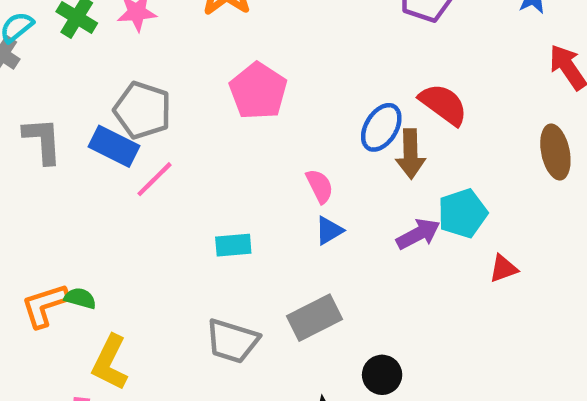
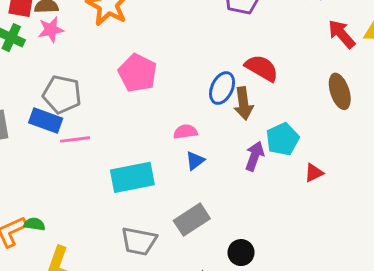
pink line: (155, 179) -> (75, 139), turned 44
pink semicircle: (320, 186) -> (185, 132), turned -65
purple arrow: (418, 234) -> (255, 156), turned -36
cyan rectangle: (233, 245) -> (132, 177), size x1.8

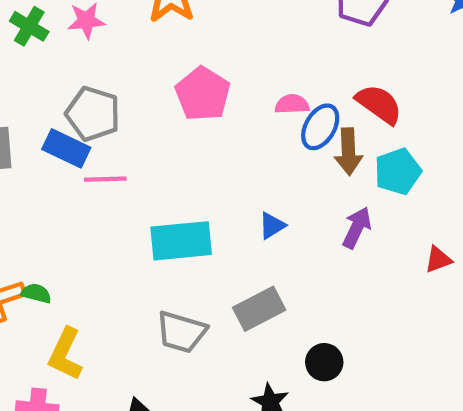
pink semicircle: (185, 132) -> (292, 104), moved
cyan pentagon: (283, 139) -> (398, 171), moved

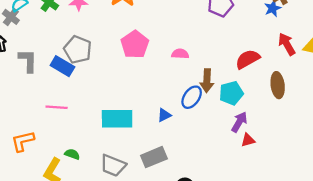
red semicircle: (379, 104) -> (248, 59), moved, turned -70
blue ellipse: (320, 127) -> (192, 97), moved
pink line: (105, 179) -> (57, 107), moved
purple arrow: (357, 228) -> (239, 122), moved
green semicircle: (36, 293) -> (72, 154), moved

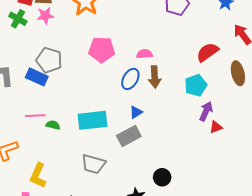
pink pentagon: (135, 44) -> (102, 50), turned -30
brown arrow: (207, 81) -> (155, 77), moved
blue ellipse: (192, 97) -> (130, 79), moved
green semicircle: (72, 154) -> (53, 125), moved
gray rectangle: (154, 157) -> (129, 136), moved

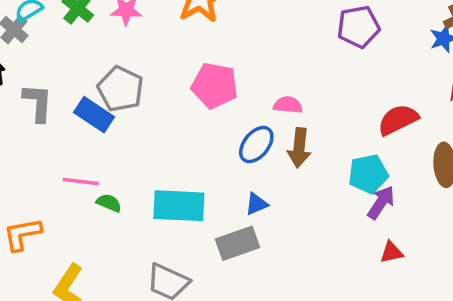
purple arrow: (206, 111) -> (381, 202), moved

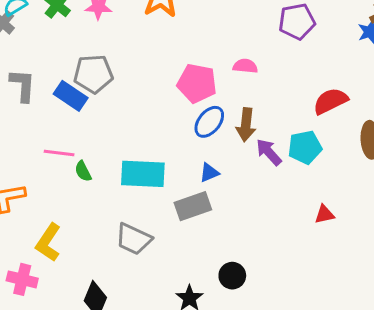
pink pentagon: (215, 86) -> (197, 83), moved
gray pentagon: (120, 89) -> (93, 74), turned -30
pink semicircle: (288, 105) -> (245, 66), moved
purple arrow: (381, 202) -> (269, 152), moved, turned -76
green semicircle: (109, 203) -> (83, 171), turned -140

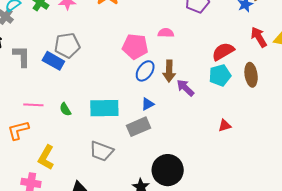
cyan pentagon: (305, 147) -> (220, 75), moved
pink line: (59, 153) -> (33, 105), moved
black circle: (232, 276) -> (168, 170), size x1.8

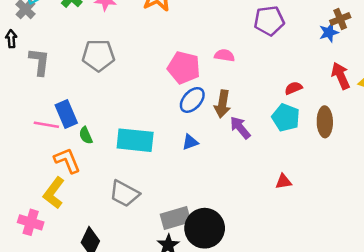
red semicircle: (223, 51) -> (293, 88), size x0.6
blue rectangle: (53, 61) -> (66, 114), moved, turned 30
cyan pentagon: (220, 75) -> (286, 118), turned 30
gray rectangle: (139, 127) -> (176, 218), moved
orange L-shape: (18, 130) -> (67, 160), moved, turned 75

